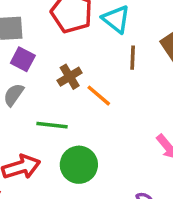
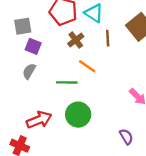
brown cross: (70, 77) -> (76, 40), moved
green line: (52, 125) -> (67, 82), moved

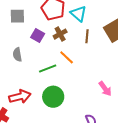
purple square: (33, 46) -> (38, 36), moved
gray semicircle: (29, 71) -> (17, 55), turned -48
green line: (67, 82) -> (48, 68), turned -30

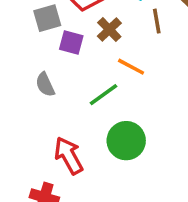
gray square: (17, 16) -> (47, 18), moved
red arrow: (20, 96) -> (69, 156), turned -90

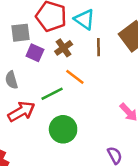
red arrow: (69, 156) -> (21, 112), moved, turned 80

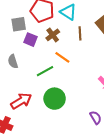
red arrow: (21, 112) -> (21, 101), moved

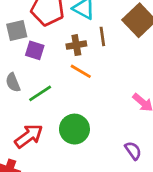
brown cross: (53, 35) -> (76, 45), moved, turned 32
green line: (45, 71) -> (40, 93), moved

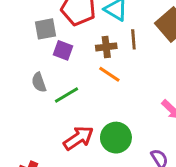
green circle: (74, 129) -> (116, 138), moved
red arrow: (29, 136) -> (78, 138), moved

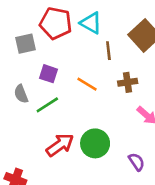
brown cross: (106, 47) -> (128, 82), moved
purple square: (63, 50) -> (49, 74), moved

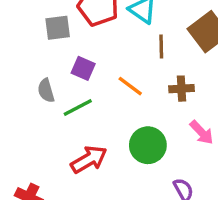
green circle: (95, 143) -> (148, 145), moved

